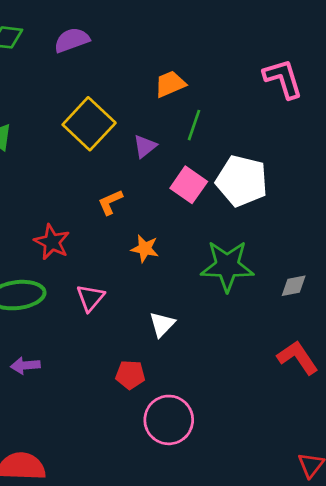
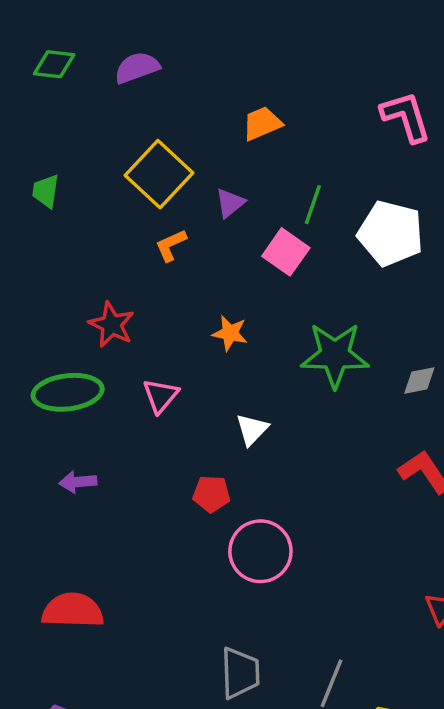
green line: (194, 125) -> (313, 205), moved
white pentagon: (242, 181) -> (391, 233), moved
orange L-shape: (110, 202) -> (171, 245), moved

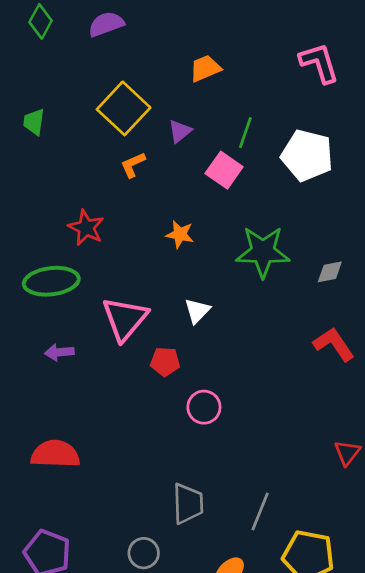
green diamond: (54, 64) -> (41, 21), turned -68
pink triangle: (161, 396) -> (125, 319), moved, size x1.6
pink circle: (260, 551) -> (204, 407), size x0.7

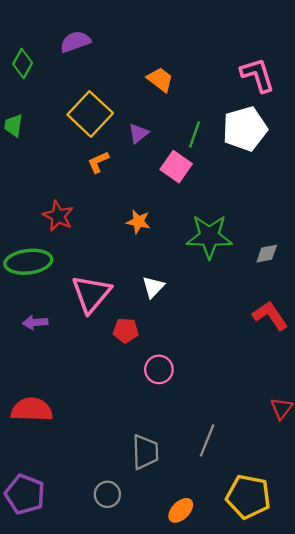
green diamond: (41, 21) -> (23, 63), moved
orange trapezoid: (205, 68) -> (160, 80), turned 60
white pentagon: (307, 155) -> (245, 129), moved, turned -30
gray line: (260, 512) -> (207, 440), moved

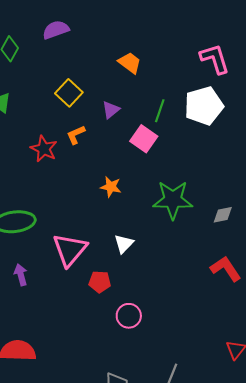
yellow square: (90, 114) -> (69, 93), size x0.7
red star: (58, 216) -> (44, 149), moved
purple arrow: (35, 322) -> (21, 275), turned 80

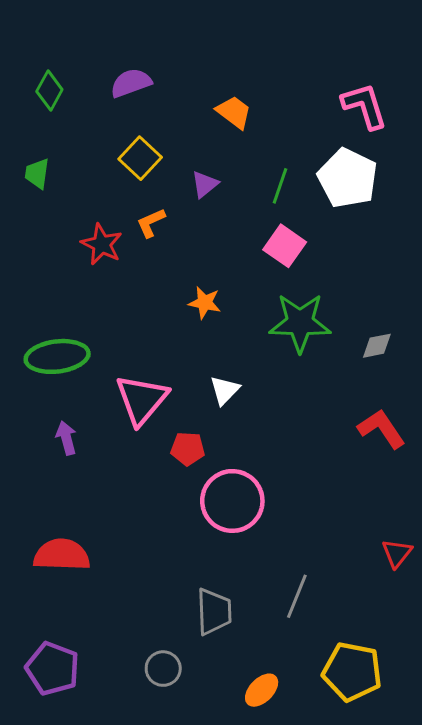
purple semicircle: (56, 30) -> (131, 83), moved
white pentagon: (204, 106) -> (348, 178), turned -30
pink square: (144, 139) -> (285, 246), moved
pink circle: (129, 316) -> (232, 501), size x1.6

